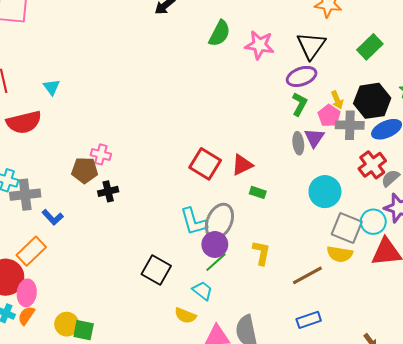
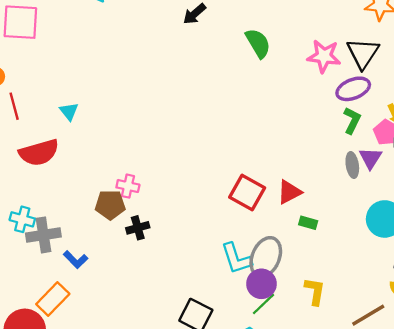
green semicircle: (220, 33) -> (258, 43), turned -56
pink star: (260, 45) -> (324, 56), moved

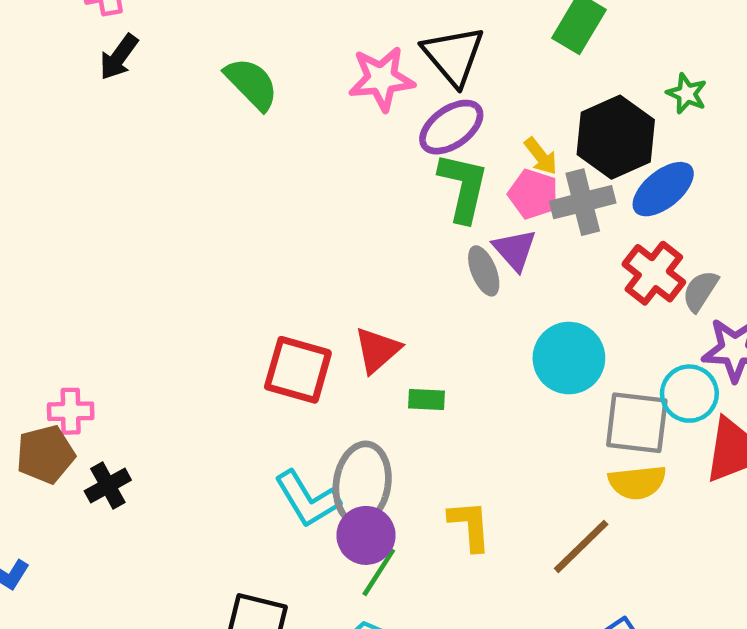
green L-shape: (352, 120) -> (463, 187), size x1.4

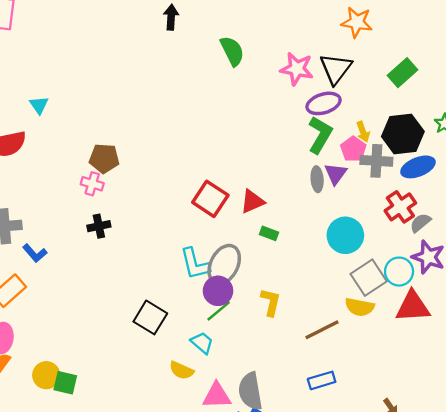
black arrow: (119, 57) -> (171, 17), turned 130
gray square: (637, 423) -> (369, 278), turned 32
brown pentagon: (45, 454) -> (104, 158), moved

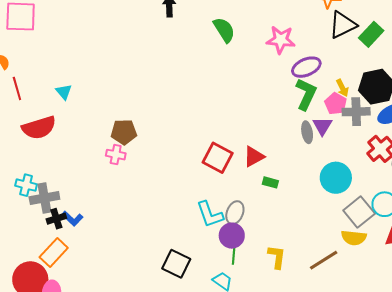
black triangle: (336, 69) -> (343, 25), moved, turned 32
black cross: (99, 226) -> (56, 219), moved
gray ellipse: (224, 265) -> (235, 213), size x0.7
yellow L-shape: (271, 302) -> (277, 257), moved
green line: (219, 311) -> (234, 253), turned -40

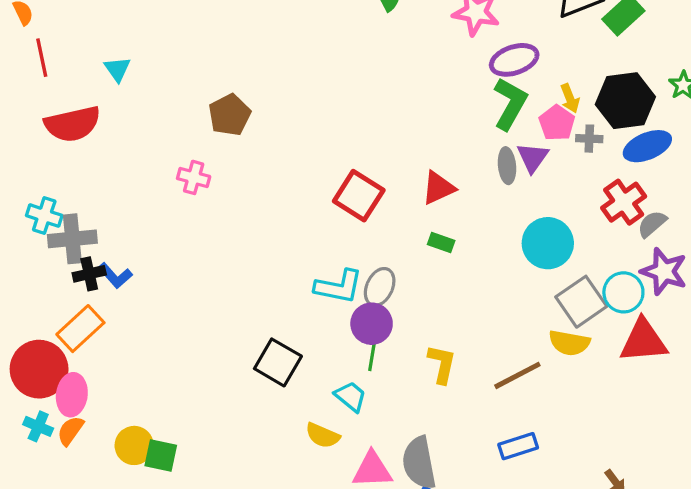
gray cross: (356, 112) -> (589, 139), size x0.6
brown pentagon: (124, 132) -> (230, 115), moved, turned -30
red triangle: (254, 157) -> (438, 188), moved
cyan L-shape: (210, 214) -> (339, 287), turned -64

